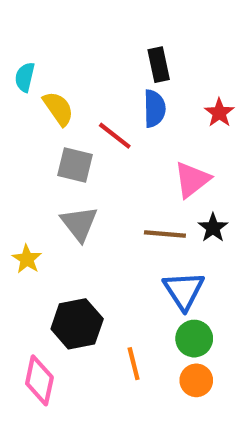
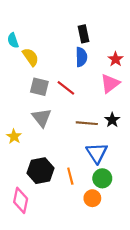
cyan semicircle: (25, 77) -> (13, 40), turned -32
red line: (115, 136) -> (66, 88), moved
pink triangle: (192, 180) -> (110, 83), moved
orange line: (134, 364) -> (70, 176), moved
orange circle: (196, 380) -> (92, 198), moved

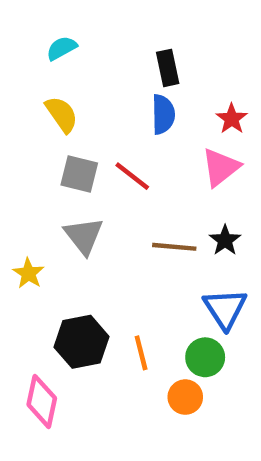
cyan semicircle: (13, 40) -> (62, 48), moved, turned 80
blue triangle: (97, 153) -> (225, 309), moved

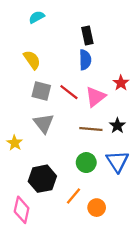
cyan semicircle: (62, 48) -> (37, 17), moved
red star: (232, 119) -> (121, 83), moved
pink triangle: (221, 167) -> (95, 97), moved
orange line: (141, 353) -> (74, 196), moved, turned 54
green circle: (205, 357) -> (86, 163), moved

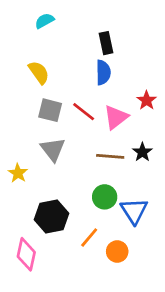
blue triangle: (117, 161) -> (134, 211), moved

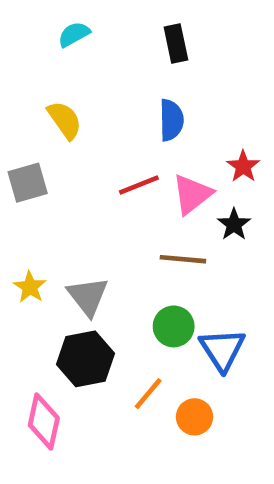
black rectangle: (106, 43) -> (176, 44), moved
gray square: (50, 110) -> (28, 183), moved, turned -30
red line: (84, 112) -> (139, 185), turned -60
gray triangle: (53, 149) -> (88, 296), moved
black star: (142, 152) -> (234, 224), moved

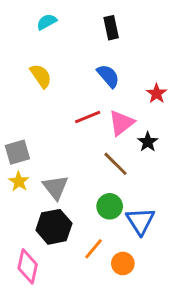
blue semicircle: (171, 120) -> (108, 76), turned -40
red star: (243, 166) -> (157, 94), moved
gray square: (28, 183) -> (17, 152), moved
brown line: (183, 259) -> (116, 164), turned 40

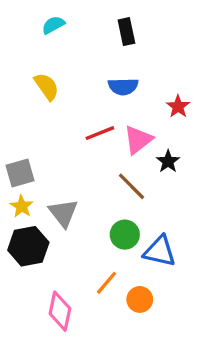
blue semicircle: (108, 76) -> (123, 87), turned 130
blue triangle: (140, 221) -> (160, 251), turned -44
black hexagon: (54, 227) -> (28, 246), moved
pink diamond: (28, 266) -> (60, 311), moved

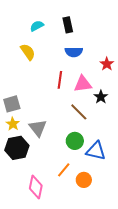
cyan semicircle: (53, 25) -> (37, 26), moved
black rectangle: (126, 32) -> (68, 25), moved
red line: (100, 133) -> (60, 80), turned -60
pink triangle: (138, 140) -> (83, 84), turned 30

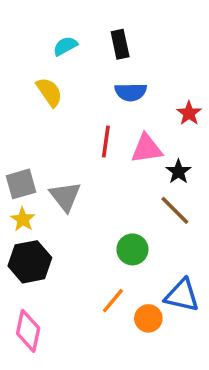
brown line: (79, 112) -> (175, 210), moved
gray triangle: (38, 128) -> (65, 196), moved
blue triangle: (96, 151) -> (182, 295), moved
pink diamond: (36, 187) -> (28, 331), moved

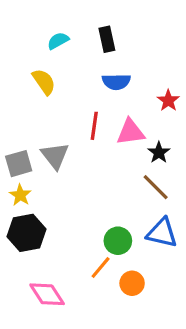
gray triangle: (65, 196) -> (55, 156), moved
green circle: (132, 249) -> (118, 241), moved
blue triangle: (182, 295) -> (162, 233), moved
pink diamond: (28, 331) -> (47, 294), moved, turned -45

